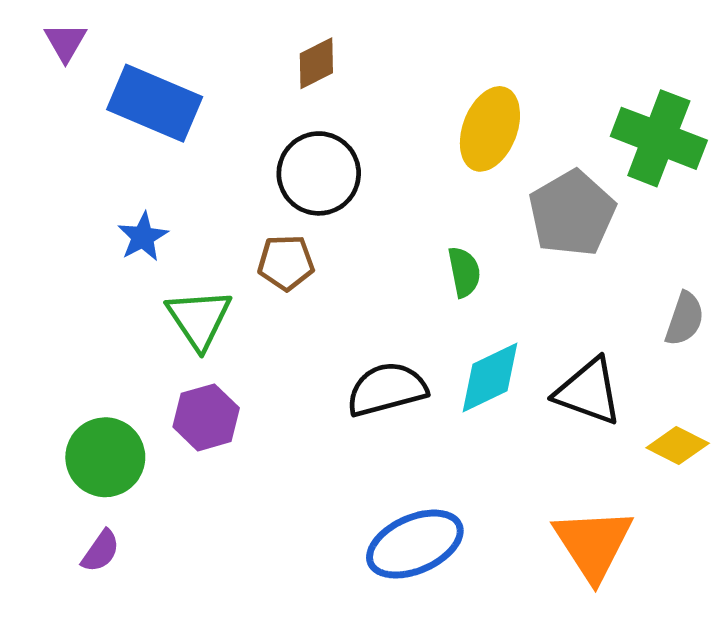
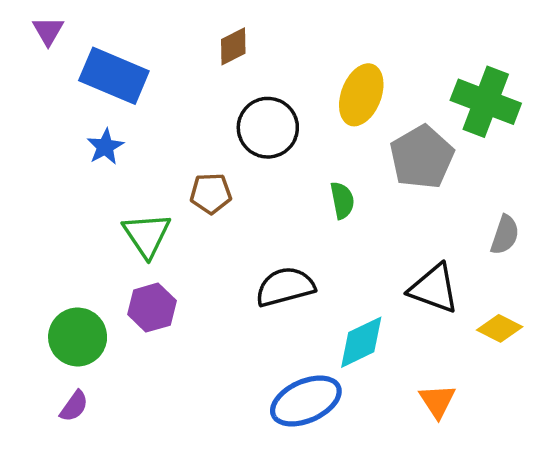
black circle: (319, 173) -> (268, 128), moved
blue star: (143, 237) -> (105, 147), moved
cyan diamond: (490, 378) -> (361, 342), moved
orange triangle: (593, 544) -> (437, 401), size x0.6

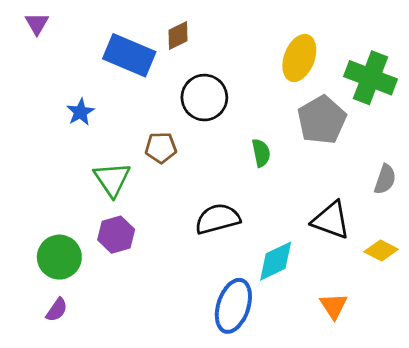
blue rectangle: (114, 76) -> (129, 55), moved
yellow ellipse: (361, 95) -> (299, 58), moved
blue ellipse: (306, 401) -> (233, 306), turned -48

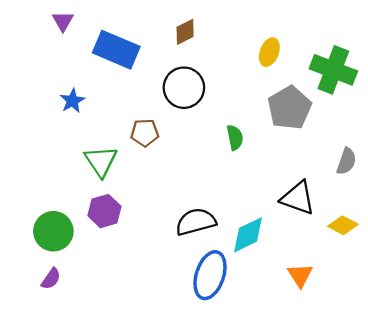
purple triangle: (37, 24) -> (63, 21), moved
brown diamond: (178, 36) -> (185, 32), moved
yellow ellipse: (299, 58) -> (269, 52), size x0.7
black semicircle: (218, 219) -> (196, 222), moved

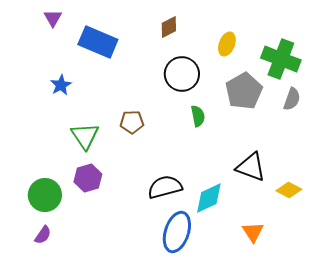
brown diamond: (185, 32) -> (169, 27), moved
black circle: (184, 88) -> (182, 74), moved
brown pentagon: (145, 133) -> (132, 122), moved
gray semicircle: (346, 161) -> (292, 99), moved

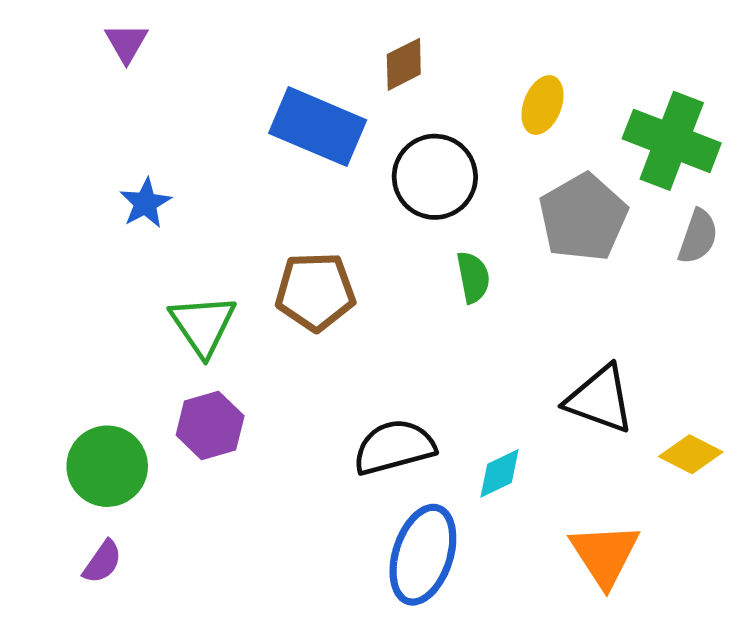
blue rectangle: (98, 42) -> (318, 127), moved
brown pentagon: (132, 122) -> (315, 292), size x1.4
cyan diamond: (209, 198) -> (499, 473), size x0.7
orange triangle: (253, 232) -> (605, 555), size x1.4

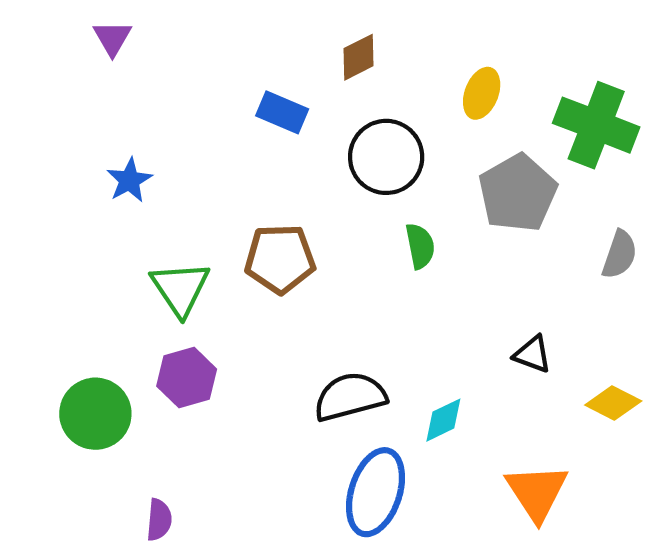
blue rectangle: (318, 127) -> (282, 112), size x0.6
gray semicircle: (698, 237) -> (620, 255), moved
black triangle: (600, 399) -> (533, 354), size x0.6
purple semicircle: (102, 562) -> (159, 520), moved, turned -30

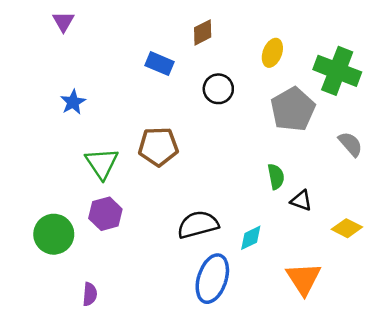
black circle: (386, 157) -> (218, 89), size x0.7
green semicircle: (420, 246) -> (276, 177), moved
gray semicircle: (620, 255) -> (350, 144), turned -60

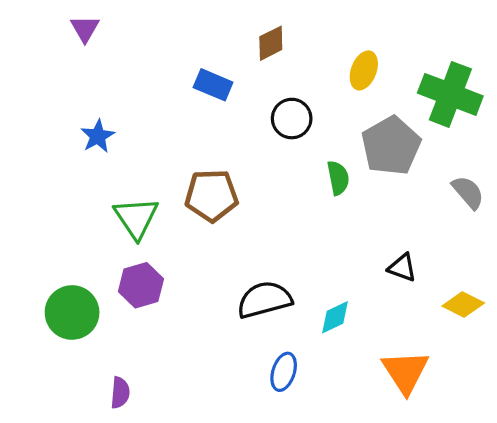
green semicircle: (276, 177) -> (338, 178), moved
blue ellipse: (212, 279) -> (284, 372), size x0.6

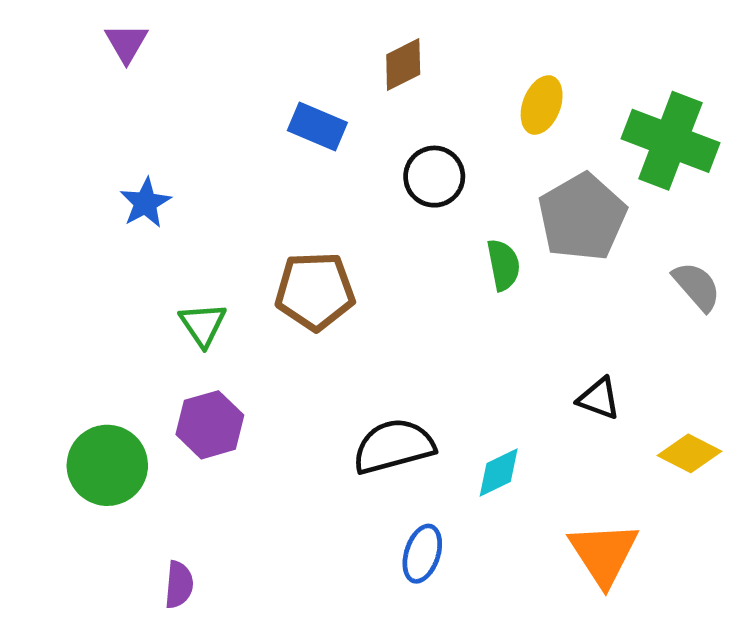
green triangle: (136, 218) -> (203, 325), size x0.7

